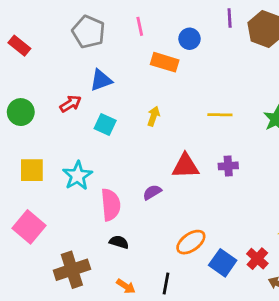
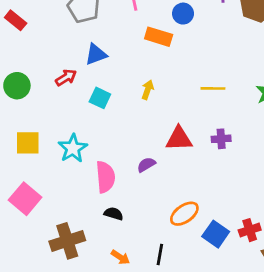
red cross: (257, 259) -> (250, 230), turned 30

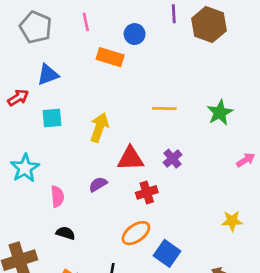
yellow arrow: (148, 90) -> (99, 127), moved, size x1.5
cyan square: (100, 98) -> (52, 118), turned -30
purple cross: (221, 139) -> (172, 159), turned -36
pink semicircle: (105, 177) -> (57, 196), size x0.7
red cross: (250, 230) -> (147, 192), moved

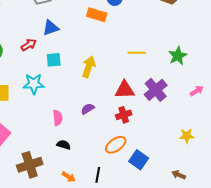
red triangle: (130, 159) -> (125, 90), moved
purple cross: (172, 159) -> (156, 90), moved, size x1.6
cyan star: (25, 168) -> (34, 84), moved, turned 30

